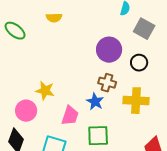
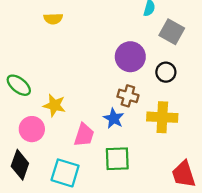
yellow semicircle: (54, 18) -> (53, 19), moved
green ellipse: (15, 31) -> (19, 85), moved

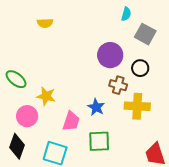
brown cross: (128, 96) -> (118, 85), moved

